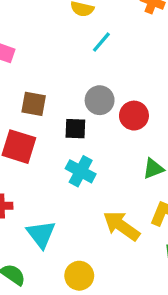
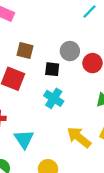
cyan line: (101, 42) -> (90, 11), moved

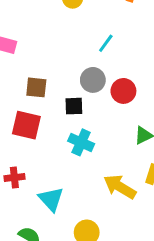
cyan line: (90, 11) -> (106, 43), moved

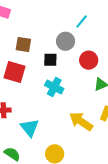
cyan line: (106, 43) -> (82, 22), moved
red circle: (123, 91) -> (89, 60), moved

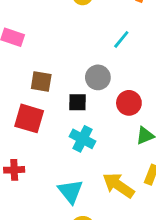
cyan line: (82, 22) -> (121, 39), moved
cyan triangle: (30, 128) -> (71, 191), moved

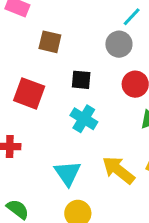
gray circle: (98, 77) -> (119, 44), moved
brown square: (41, 82) -> (50, 42), moved

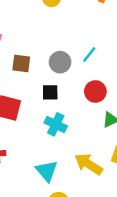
cyan line: (132, 17) -> (89, 55), moved
gray circle: (119, 44) -> (60, 62), moved

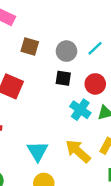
black square: (50, 92) -> (63, 78), moved
cyan cross: (56, 124) -> (80, 110), moved

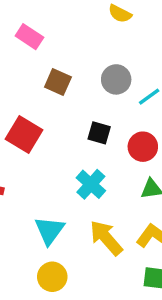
gray circle: (66, 51) -> (116, 79), moved
cyan cross: (80, 110) -> (91, 184), moved

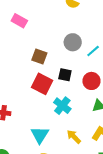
brown square: (58, 82) -> (39, 57), moved
red square: (24, 134) -> (42, 84), moved
yellow arrow: (106, 238) -> (74, 137), size x0.7

